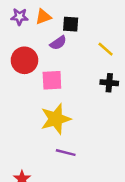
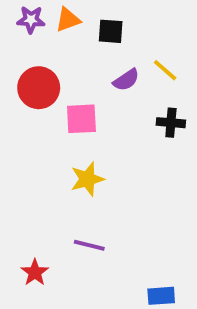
purple semicircle: (58, 43) -> (126, 80), moved
yellow star: (56, 119) -> (87, 179), size x0.7
purple line: (66, 153) -> (89, 245), moved

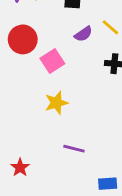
pink square: (81, 119) -> (52, 61), turned -30
purple line: (89, 245) -> (74, 149), moved

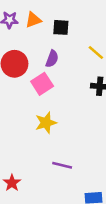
purple semicircle: (83, 34) -> (52, 59), moved, turned -36

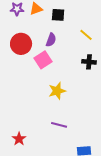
yellow star: (46, 123) -> (57, 91), moved

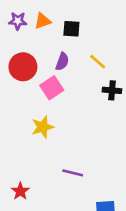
yellow line: (86, 35) -> (98, 62), moved
yellow star: (57, 91) -> (43, 127), moved

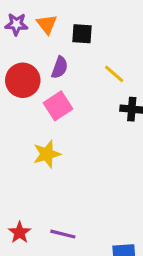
orange triangle: (43, 21) -> (47, 24), turned -48
purple semicircle: (62, 62) -> (60, 67), moved
purple line: (73, 173) -> (63, 234), moved

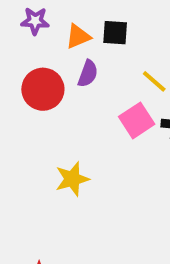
orange triangle: (47, 24) -> (78, 36), moved, turned 45
pink square: (58, 106) -> (137, 120), moved

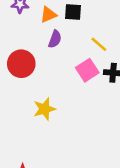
red circle: (43, 89) -> (21, 64), moved

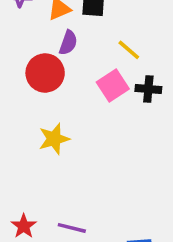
red circle: (21, 64) -> (45, 73), moved

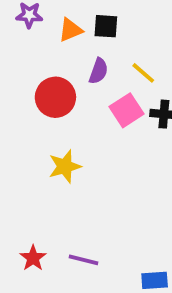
purple semicircle: (68, 43) -> (98, 71), moved

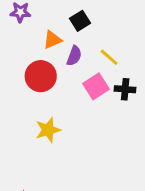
black square: (106, 26) -> (80, 21), turned -36
orange triangle: (70, 30) -> (52, 40), moved

